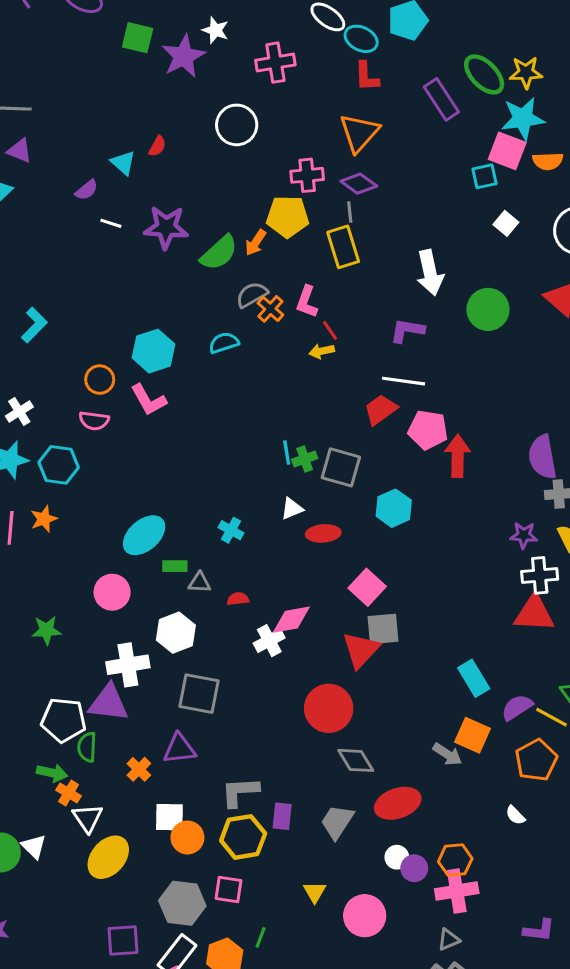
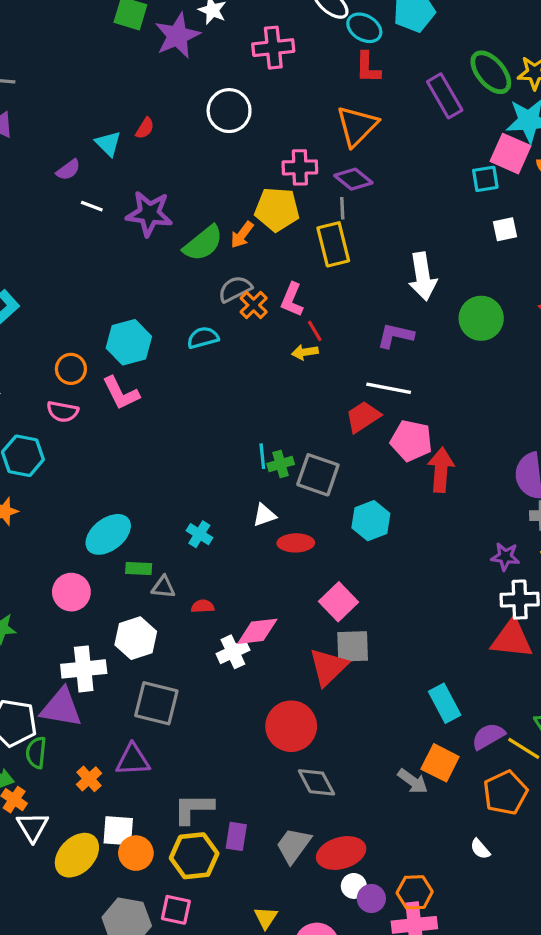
white square: (506, 223) -> (505, 229), turned 35
red ellipse: (398, 803) -> (341, 853), moved
yellow ellipse: (108, 857) -> (77, 855), moved

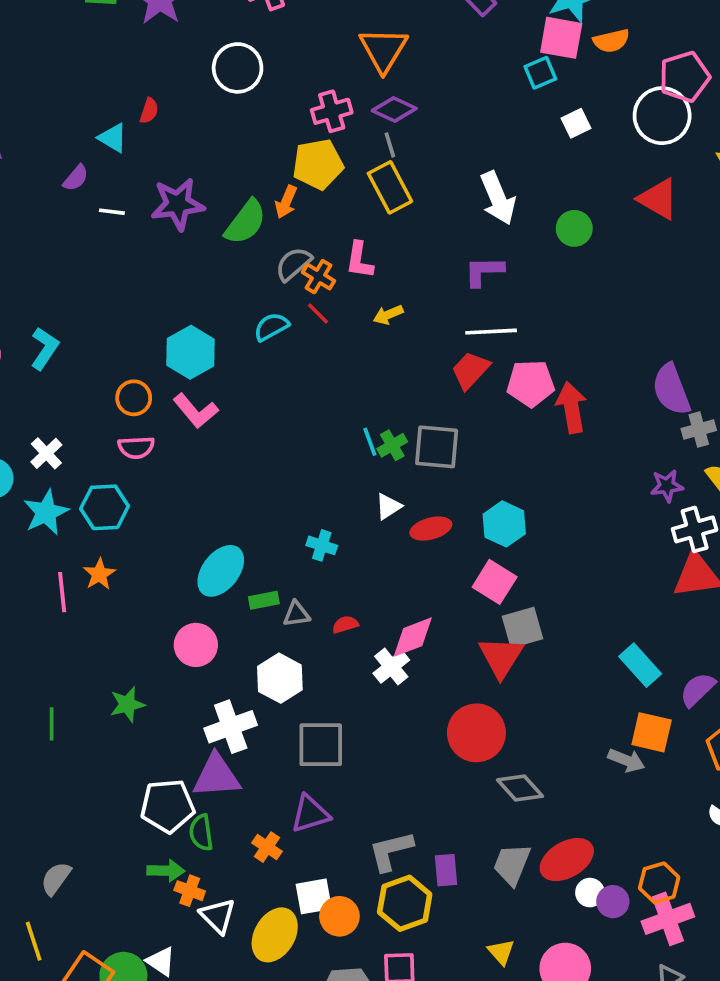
green circle: (481, 318) -> (574, 228), size x0.7
red line: (315, 331) -> (318, 313), moved
cyan hexagon: (371, 521) -> (504, 524), moved

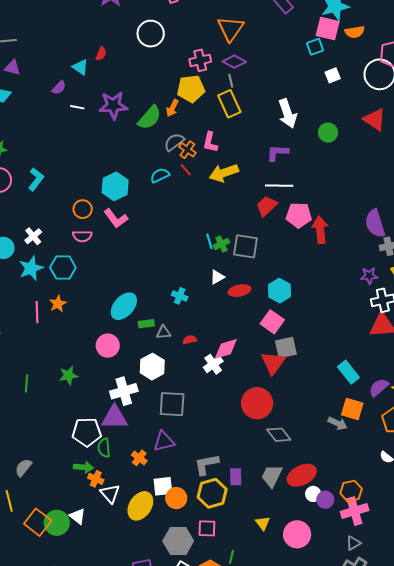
yellow arrow: (388, 315) -> (224, 173), size x1.8

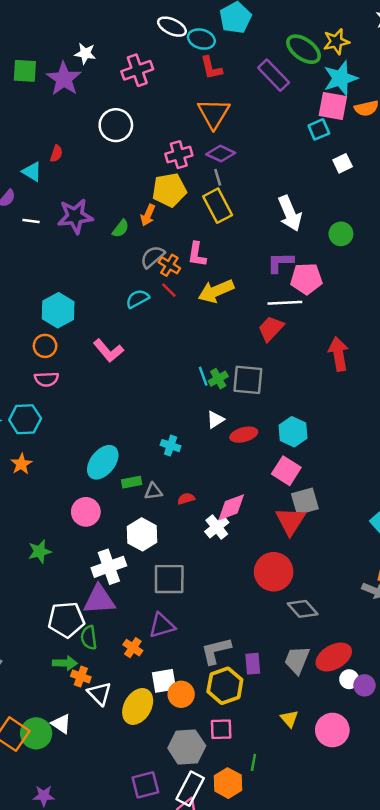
green semicircle: (150, 118) -> (121, 229), size x0.6
cyan hexagon: (115, 186) -> (58, 310), moved
pink pentagon: (299, 215) -> (306, 279), moved
pink L-shape: (116, 218) -> (108, 351), moved

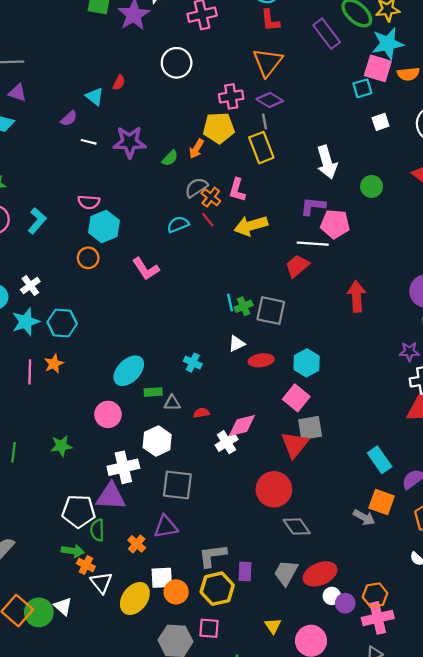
pink semicircle: (47, 379) -> (89, 202), moved

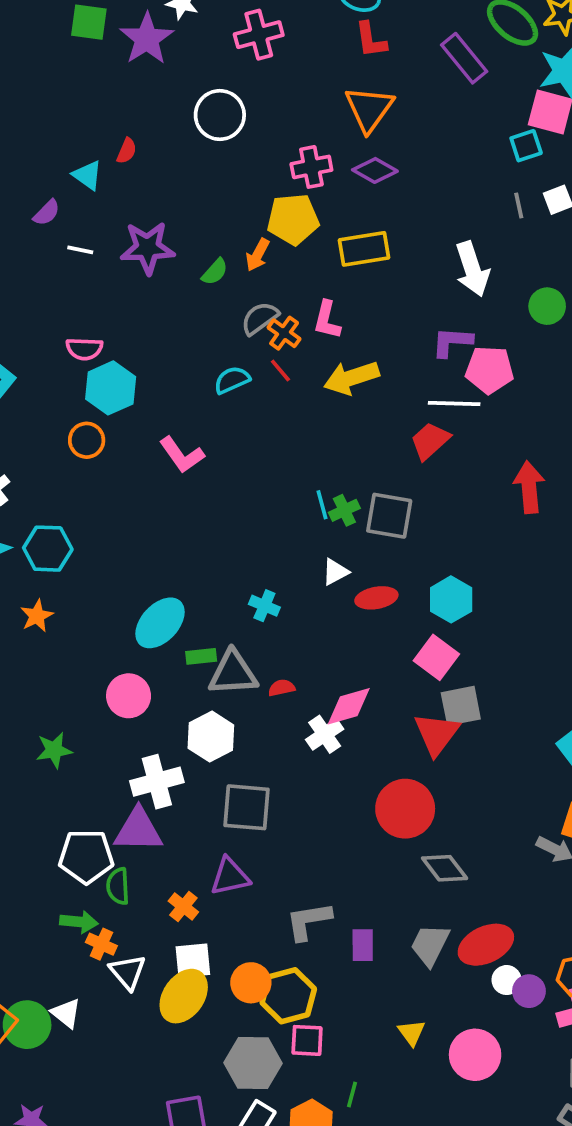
gray line: (264, 121) -> (519, 205), moved
yellow rectangle: (261, 148) -> (364, 249), turned -76
gray triangle: (172, 403) -> (233, 673), size x1.8
white square: (162, 578) -> (193, 961), moved
yellow hexagon: (217, 589) -> (288, 996), moved

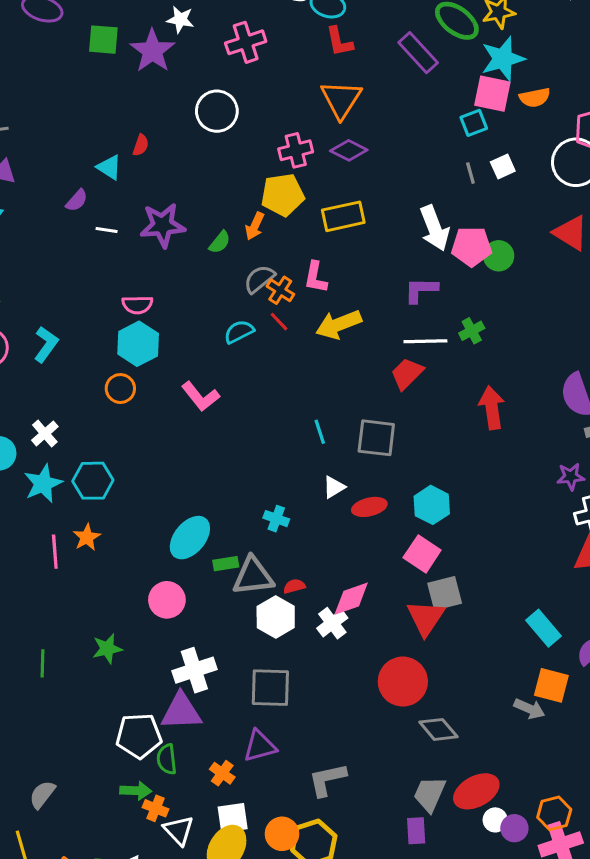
pink semicircle: (84, 349) -> (137, 305), moved
pink pentagon: (489, 370) -> (471, 246), moved
green cross: (344, 510) -> (472, 331), moved
white hexagon: (211, 737) -> (276, 617), moved
purple rectangle: (363, 945) -> (416, 831), moved

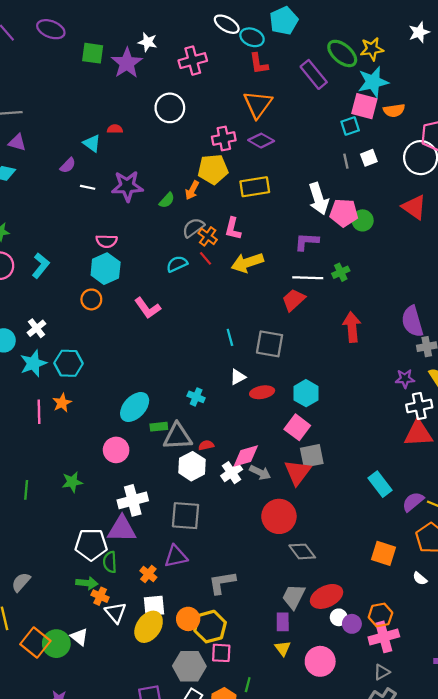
red semicircle: (141, 145) -> (115, 129), turned -112
orange square: (551, 685) -> (384, 553), moved
gray arrow: (529, 709) -> (260, 473), moved

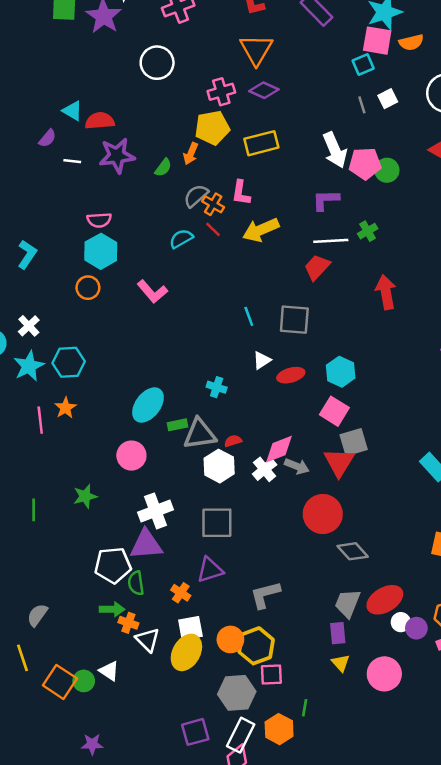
red semicircle: (115, 129) -> (100, 121), moved, size x1.6
green circle: (56, 644) -> (84, 681), size x0.7

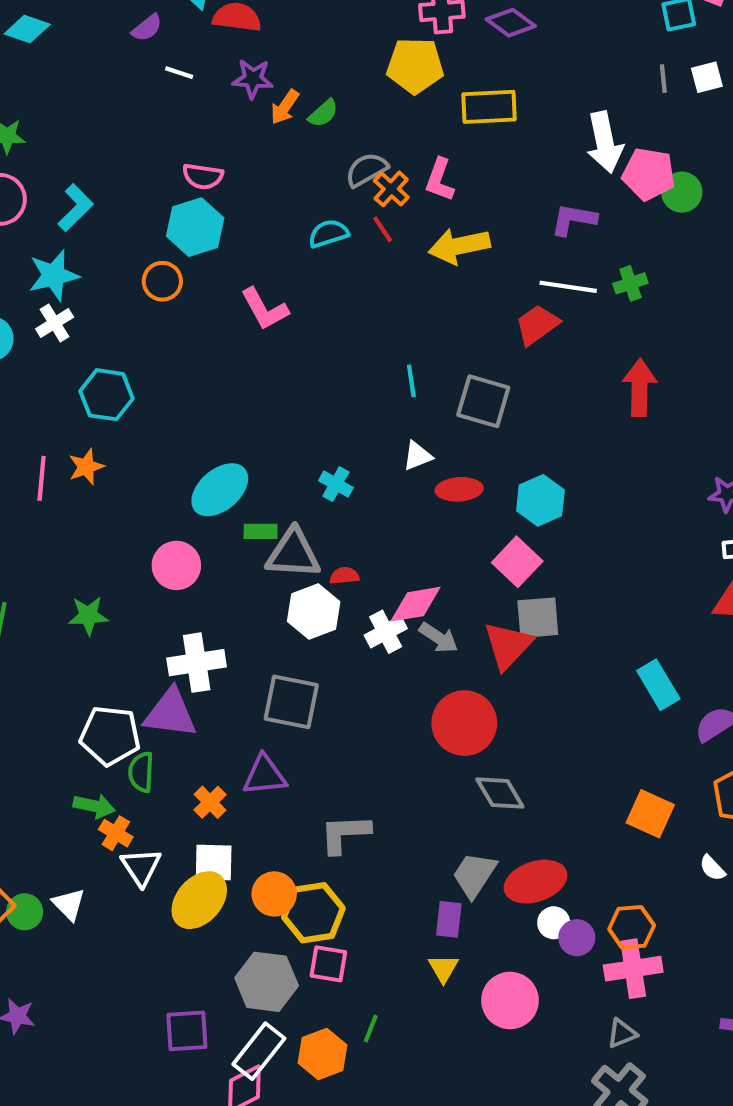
orange arrow: (191, 154) -> (285, 107), moved
purple star: (117, 156) -> (253, 79), size x0.7
cyan star: (29, 366) -> (54, 275), moved

